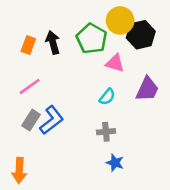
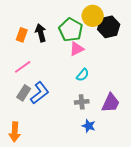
pink triangle: (115, 63) -> (77, 49), moved, turned -42
purple trapezoid: (147, 89) -> (111, 103), moved

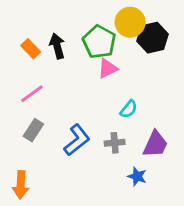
orange rectangle: (22, 35) -> (31, 49), turned -64
cyan semicircle: (83, 75) -> (129, 109), moved
blue L-shape: (40, 93) -> (77, 140), moved
blue star: (89, 126) -> (137, 176), moved

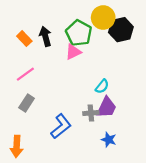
pink triangle: (108, 68) -> (73, 52), moved
blue L-shape: (77, 140) -> (61, 126), moved
purple trapezoid: (155, 144) -> (106, 107), moved

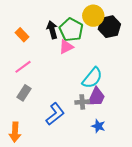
black arrow: (45, 36) -> (52, 30), moved
cyan semicircle: (102, 86) -> (92, 78), size x1.6

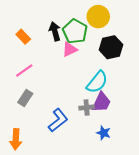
black hexagon: (109, 27) -> (111, 47), moved

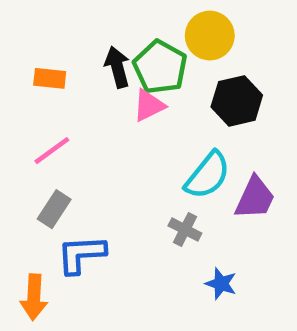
orange rectangle: (23, 37) -> (50, 78), turned -40
purple trapezoid: (101, 102) -> (255, 198), moved
gray cross: (87, 107) -> (185, 229), turned 32
blue L-shape: (58, 120) -> (81, 254), moved, turned -145

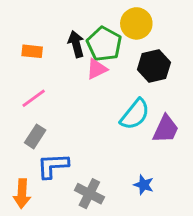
gray cross: (185, 229) -> (89, 194), moved, size x1.4

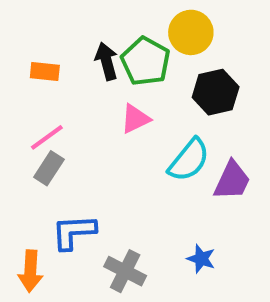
pink triangle: (97, 69) -> (135, 119), moved
gray rectangle: (35, 136) -> (49, 168), moved

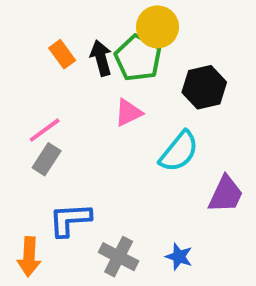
yellow circle: (191, 32) -> (158, 27), moved
orange rectangle: (45, 72) -> (62, 54), moved, turned 48
purple trapezoid: (232, 181) -> (226, 194), moved
blue star: (201, 259) -> (179, 257), moved

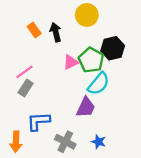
green pentagon: (138, 58) -> (91, 60), moved
purple trapezoid: (226, 194) -> (86, 107), moved

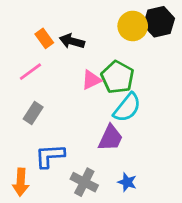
yellow circle: (87, 15) -> (133, 26), moved
black arrow: (56, 32) -> (72, 41), turned -60
black hexagon: (113, 48) -> (159, 22), moved
pink line: (24, 72) -> (30, 72), moved

